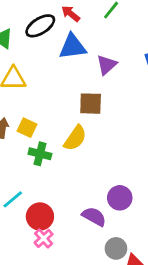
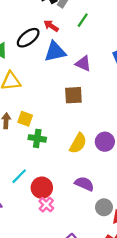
purple triangle: (107, 65) -> (83, 64), turned -49
yellow semicircle: (75, 138) -> (78, 143), moved
purple circle: (120, 198) -> (105, 142), moved

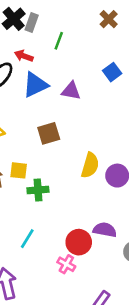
brown square: (73, 95) -> (49, 133), moved
yellow semicircle: (78, 143) -> (90, 165), moved
red circle: (42, 188) -> (79, 242), moved

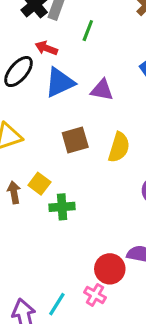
yellow semicircle: (90, 165) -> (119, 147), moved
yellow square: (19, 170) -> (39, 184), turned 30
cyan line: (27, 239) -> (57, 304), moved

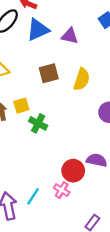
yellow square: (39, 184) -> (21, 106), turned 35
green cross: (62, 207) -> (38, 123), turned 30

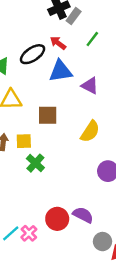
brown square: (49, 73) -> (48, 115), moved
pink cross: (62, 190) -> (29, 233), moved

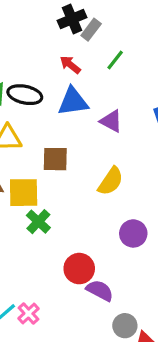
black ellipse: (33, 54) -> (25, 95), moved, turned 45
yellow square: (24, 141) -> (24, 193), size x1.5
red circle: (57, 219) -> (79, 269), moved

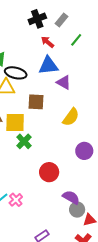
black cross: (72, 19) -> (37, 19), moved
black ellipse: (25, 95) -> (16, 73), moved
purple triangle: (111, 121) -> (64, 82), moved
purple semicircle: (100, 290) -> (71, 197), moved

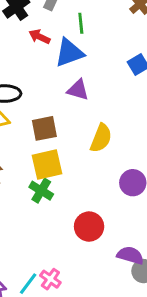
green line: (76, 40) -> (81, 23), turned -32
blue triangle: (48, 65) -> (69, 53), moved
yellow square: (15, 123) -> (47, 165), moved

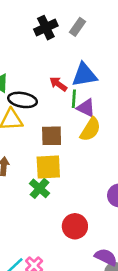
green line: (81, 23) -> (74, 99), moved
red arrow: (40, 37) -> (58, 84), moved
yellow semicircle: (101, 138) -> (90, 129), moved

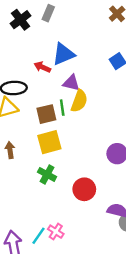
green line: (74, 99) -> (62, 108), moved
green cross: (40, 188) -> (47, 174), moved

